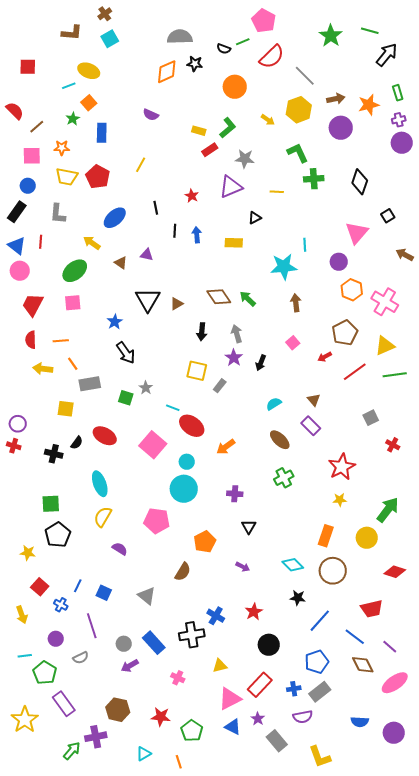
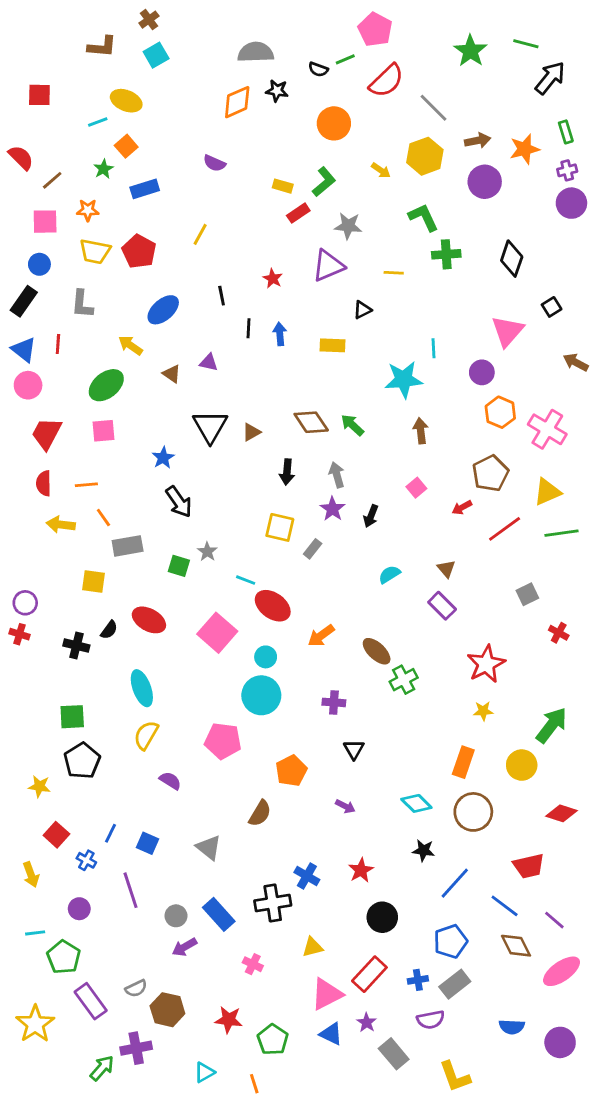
blue rectangle: (102, 133) -> (145, 189), turned 72
brown ellipse: (280, 440) -> (377, 651), moved
gray semicircle: (81, 658) -> (136, 988), moved

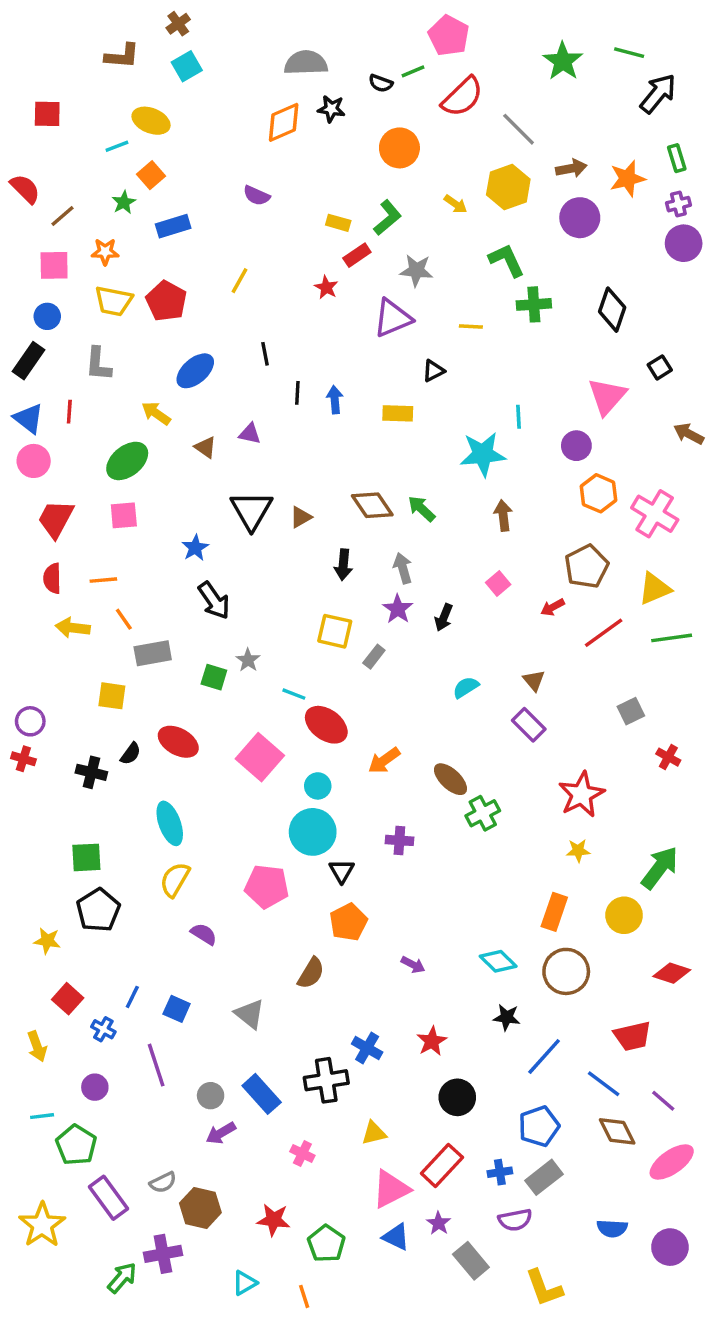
red star: (273, 278) -> (326, 287), moved
black triangle: (354, 749) -> (342, 871), moved

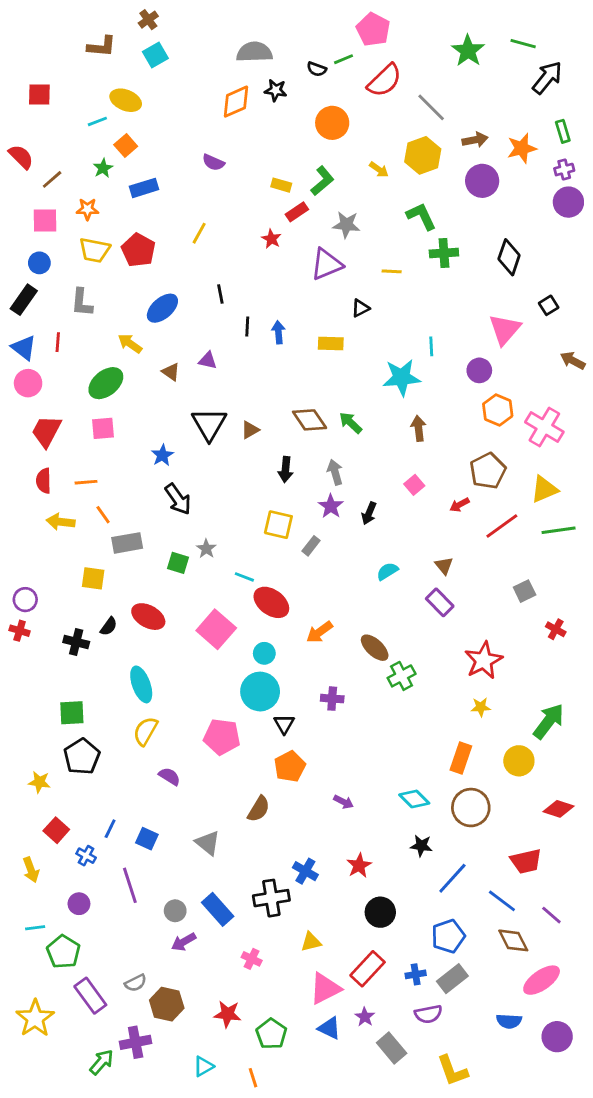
pink ellipse: (672, 1162) -> (542, 980), moved

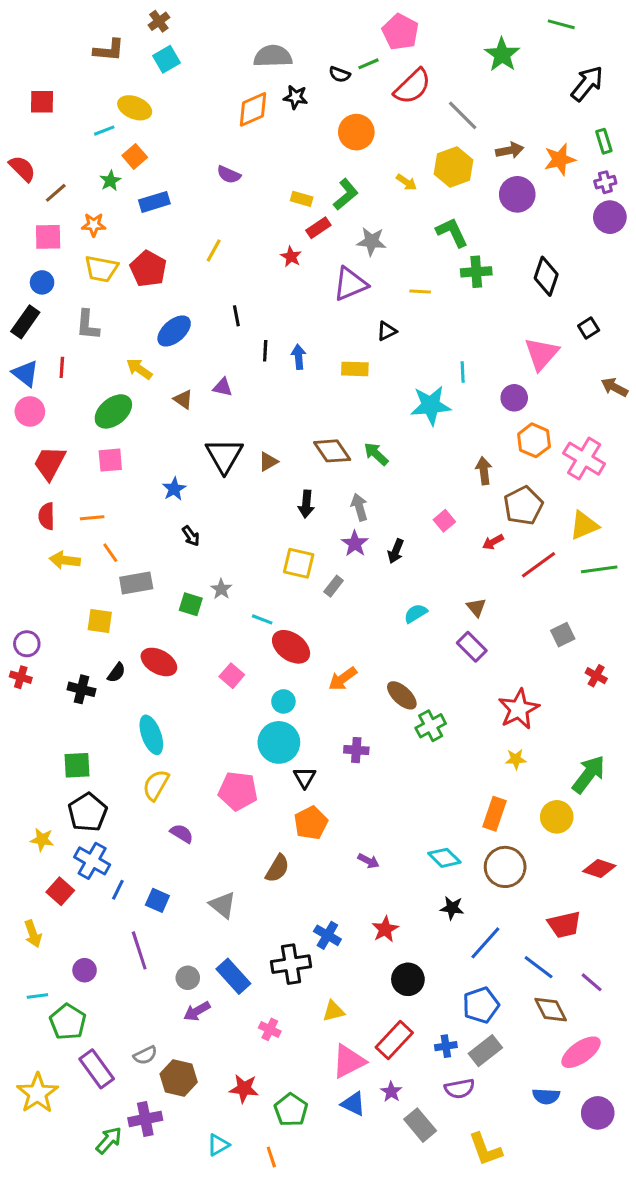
green line: (523, 44) -> (561, 24), moved
brown arrow: (418, 428) -> (484, 471), moved
black arrow: (178, 499) -> (191, 536), size x0.6
pink square: (216, 629) -> (232, 676), size x0.6
blue cross: (86, 856) -> (92, 861), moved, size x1.6

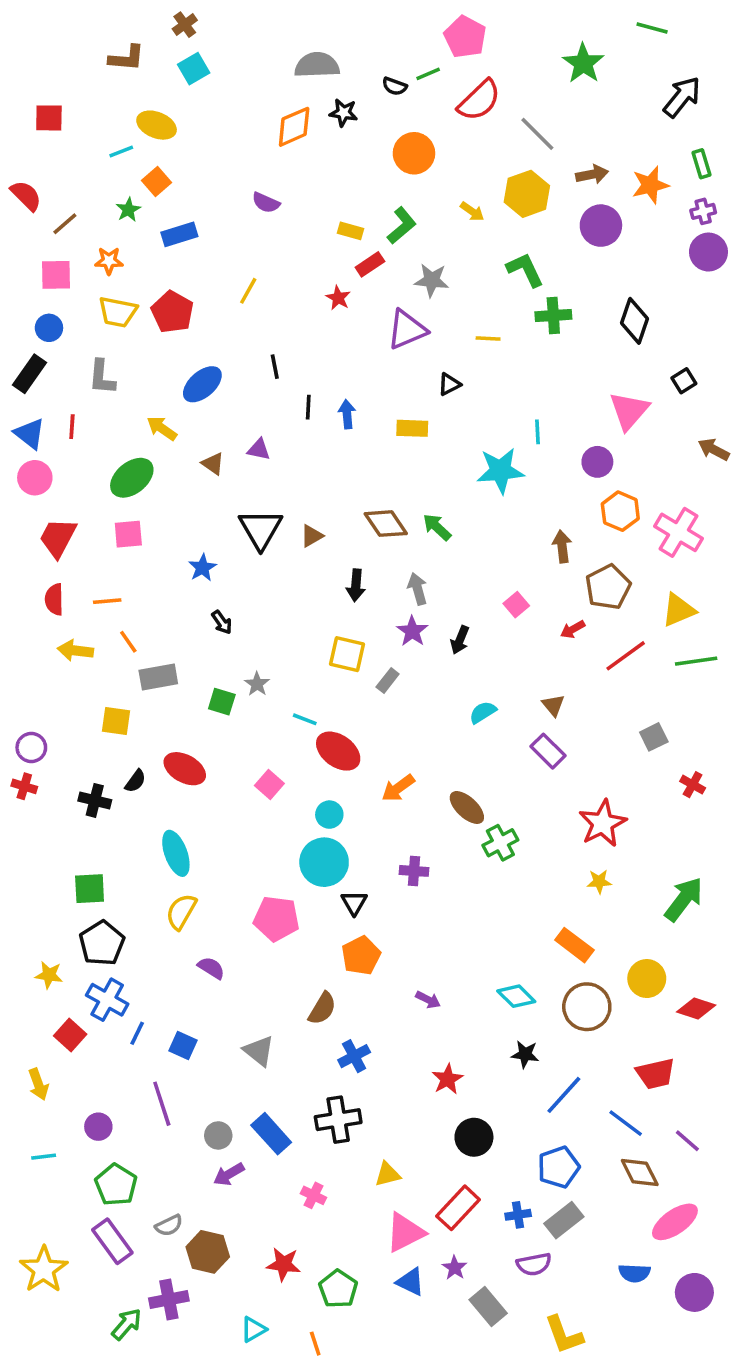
orange rectangle: (494, 814) -> (574, 945), turned -72
yellow circle: (557, 817) -> (647, 979), moved
blue cross: (327, 935) -> (354, 1056), moved, turned 32
green pentagon: (68, 1022) -> (116, 1185), moved

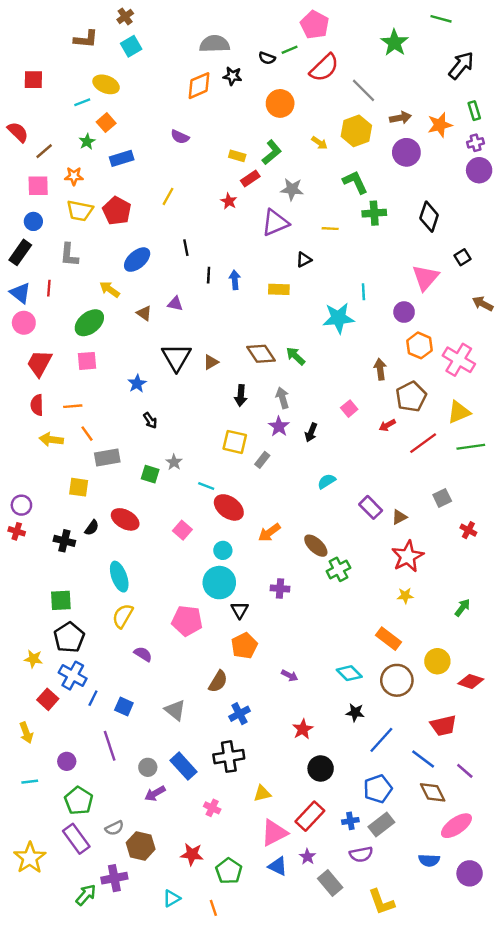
brown triangle: (553, 705) -> (399, 517), moved, turned 42
green arrow: (684, 899) -> (462, 608), size x0.6

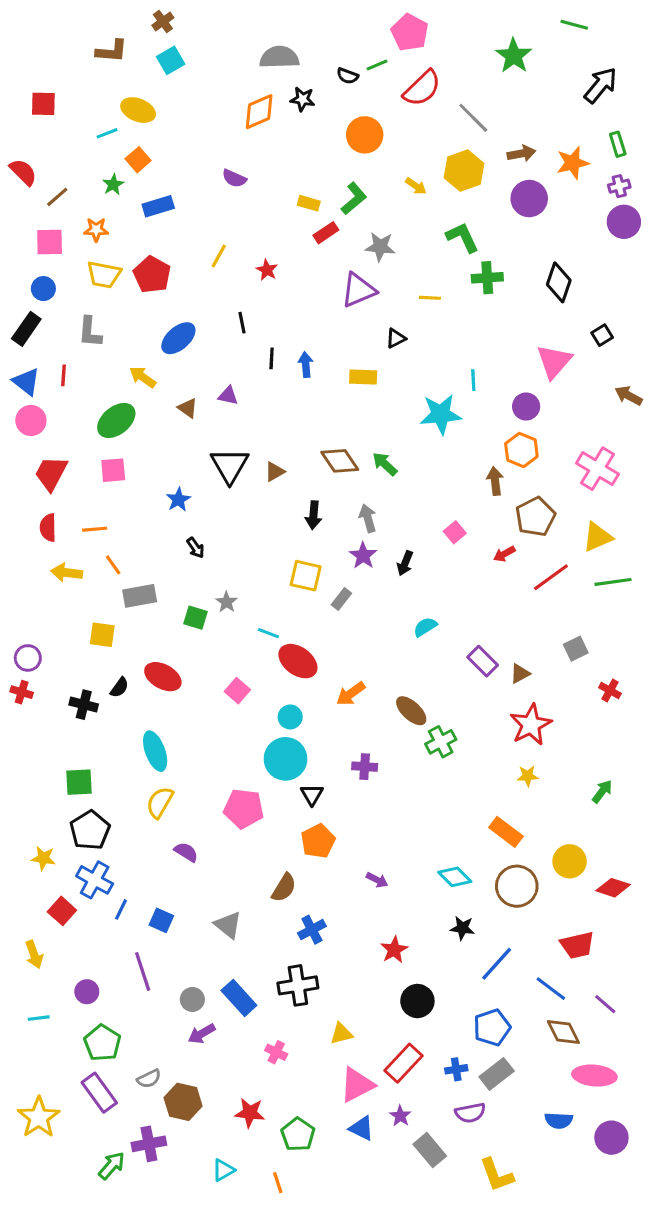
red star: (229, 201) -> (267, 270), moved
orange hexagon: (420, 345) -> (521, 450), moved
pink ellipse: (456, 826) -> (594, 1076), turned 40

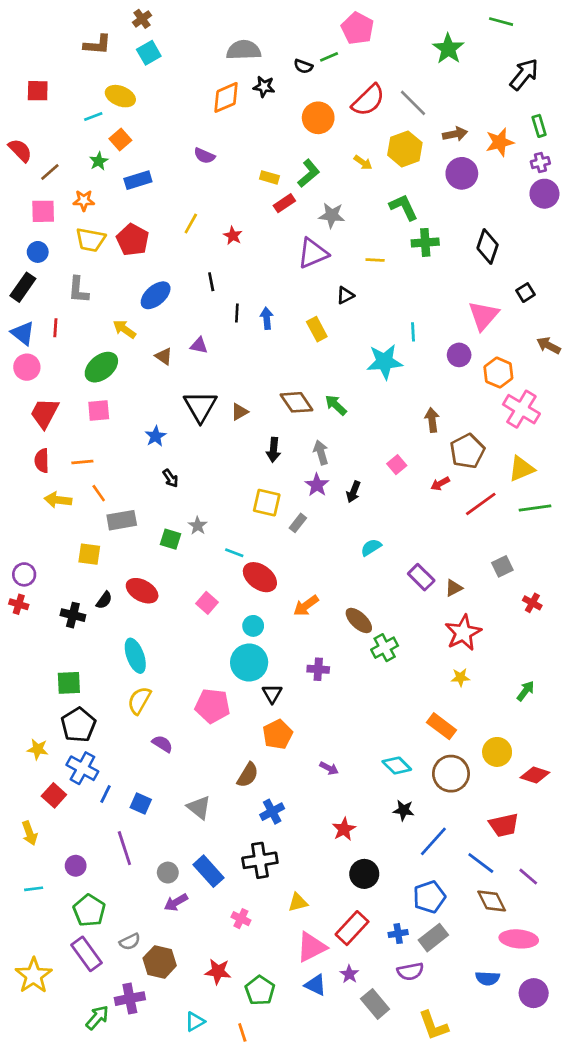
red semicircle: (422, 88) -> (368, 100), moved
yellow rectangle: (363, 377) -> (317, 329), turned 60
orange hexagon: (521, 450) -> (498, 373), moved

